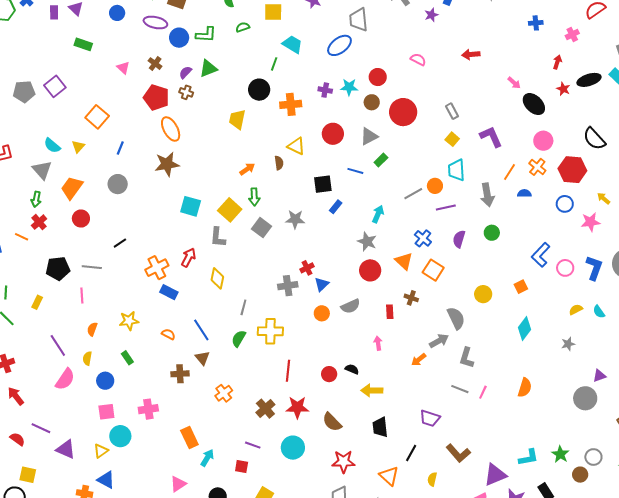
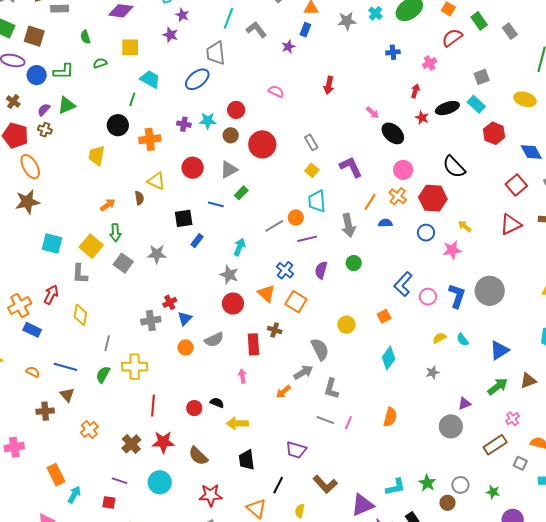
red arrow: (471, 54) -> (329, 85), turned -72
red rectangle: (390, 312) -> (253, 344), size x1.5
blue line: (201, 330) -> (65, 367), turned -40

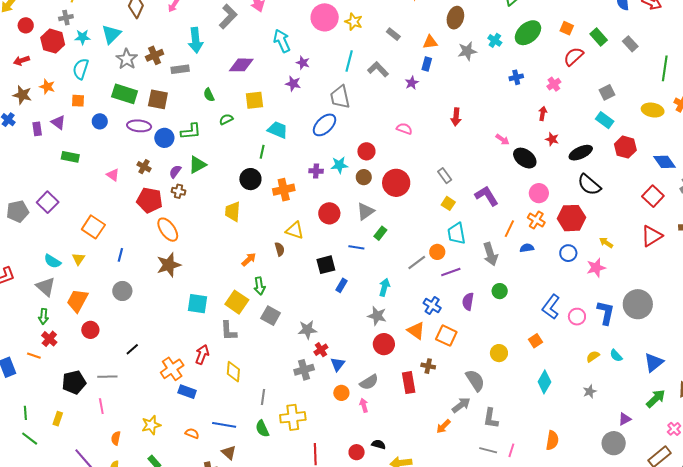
black ellipse: (447, 108) -> (581, 153), moved
gray star: (157, 254) -> (307, 330), moved
green semicircle: (103, 375) -> (262, 429), turned -48
pink arrow: (242, 376) -> (364, 405), moved

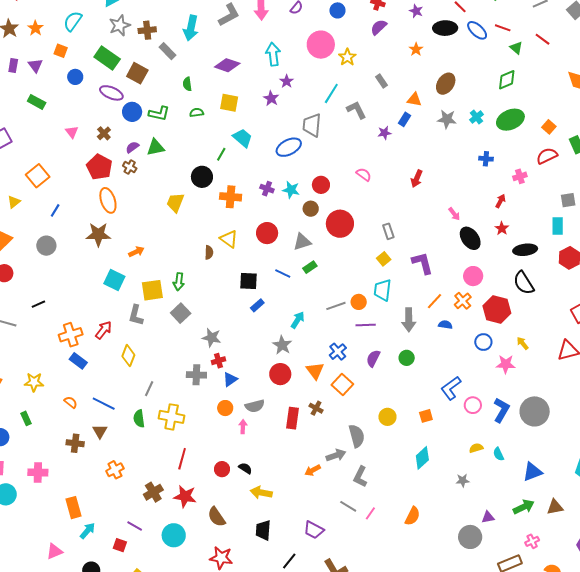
gray rectangle: (180, 69) -> (168, 51), turned 36
cyan rectangle: (605, 120) -> (558, 226), turned 36
orange arrow: (249, 259) -> (136, 252), moved
yellow square: (237, 302) -> (152, 290), turned 30

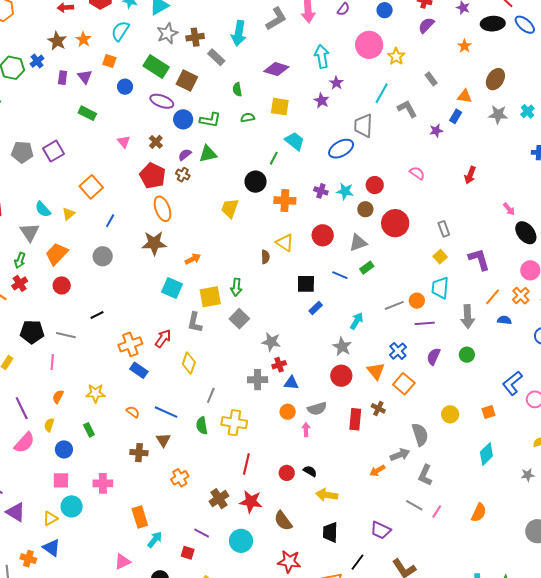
blue triangle: (230, 379) -> (291, 383), turned 42

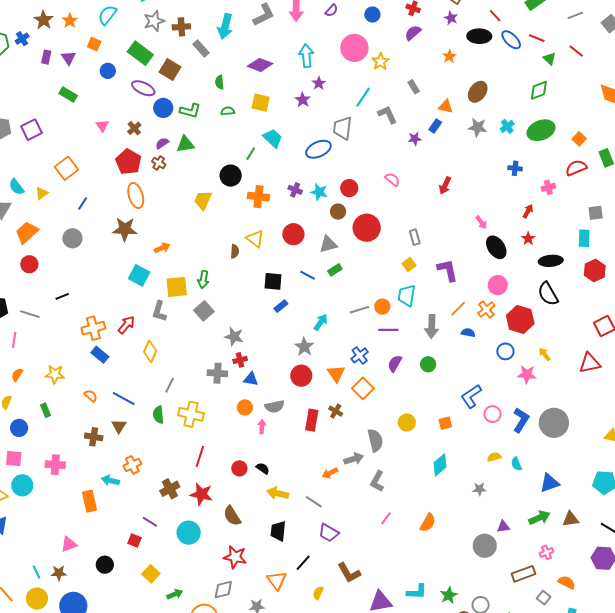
gray line: (414, 505) -> (314, 502), moved
cyan arrow: (155, 540) -> (110, 480), moved, turned -120

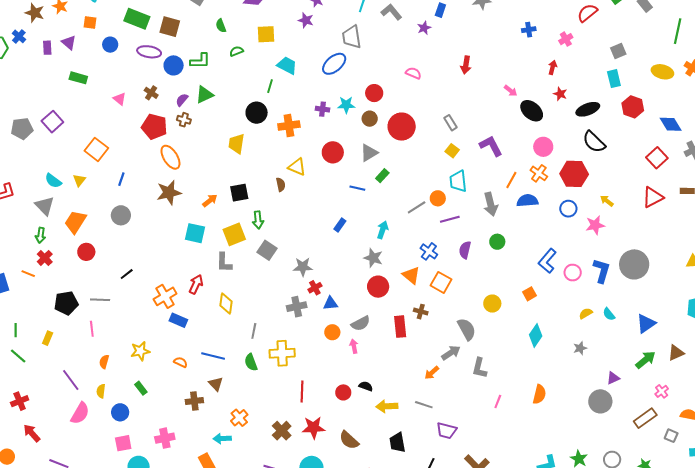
black square: (273, 281) -> (239, 193), moved
blue semicircle: (468, 333) -> (527, 201), size x1.5

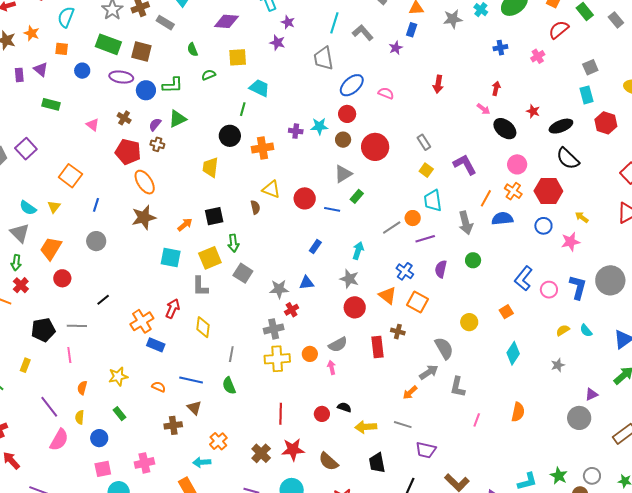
blue ellipse: (334, 64) -> (352, 85), moved
red arrow: (553, 67) -> (496, 88), moved
red circle: (333, 152) -> (305, 198), moved
blue triangle: (330, 303) -> (307, 283), moved
yellow cross: (282, 353) -> (277, 359), moved

